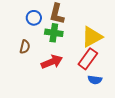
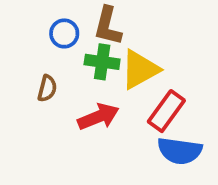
yellow triangle: (92, 37) -> (140, 69), moved
blue semicircle: (95, 80) -> (180, 151), size x1.6

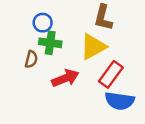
brown L-shape: (108, 26) -> (103, 18), moved
green cross: (102, 62) -> (50, 43), moved

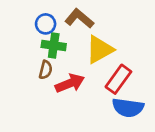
brown L-shape: (103, 18) -> (79, 19), moved, turned 116
brown semicircle: (31, 59) -> (46, 70), moved

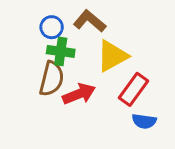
brown semicircle: (46, 70) -> (52, 79), size x1.6
blue semicircle: (128, 108) -> (144, 121), size x0.7

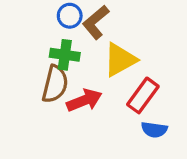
brown L-shape: (90, 21) -> (96, 22), turned -80
blue circle: (52, 27) -> (70, 16), moved

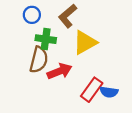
blue circle: (70, 16) -> (32, 15), moved
red rectangle: (143, 95) -> (92, 90), moved

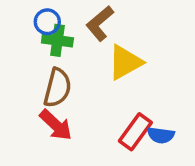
green cross: (46, 39) -> (57, 40), moved
red arrow: (59, 71) -> (56, 125), moved, turned 65

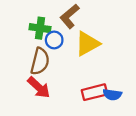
blue circle: (47, 22) -> (54, 40), moved
red rectangle: (135, 132) -> (94, 92), turned 40

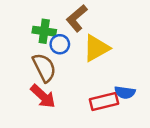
brown semicircle: (40, 61) -> (44, 68), turned -40
blue semicircle: (112, 95) -> (125, 92), moved

